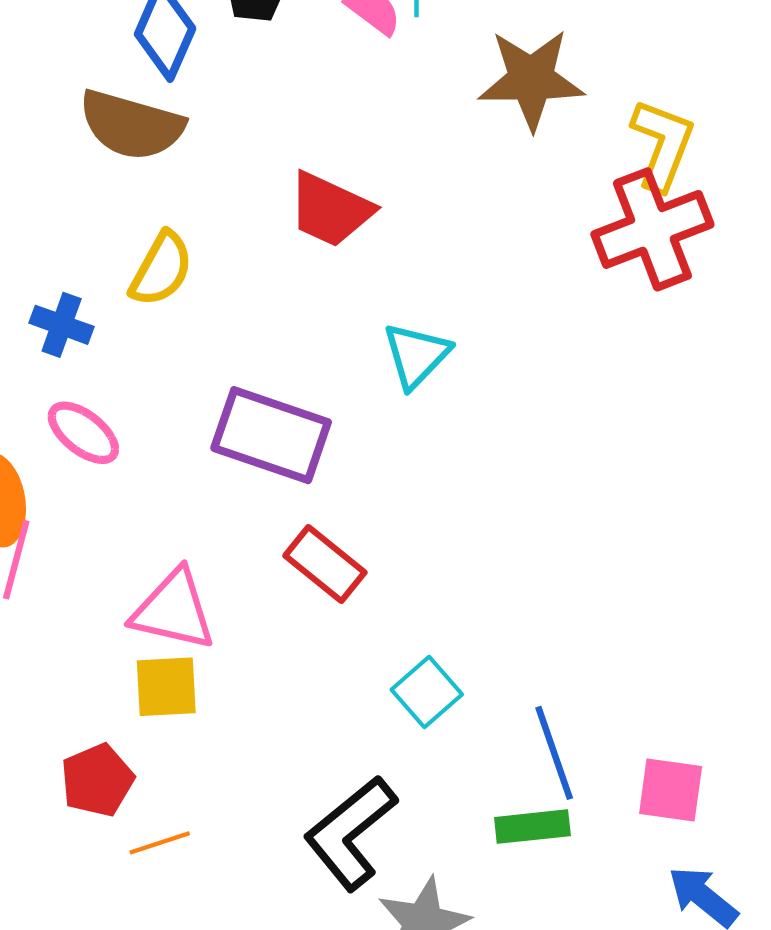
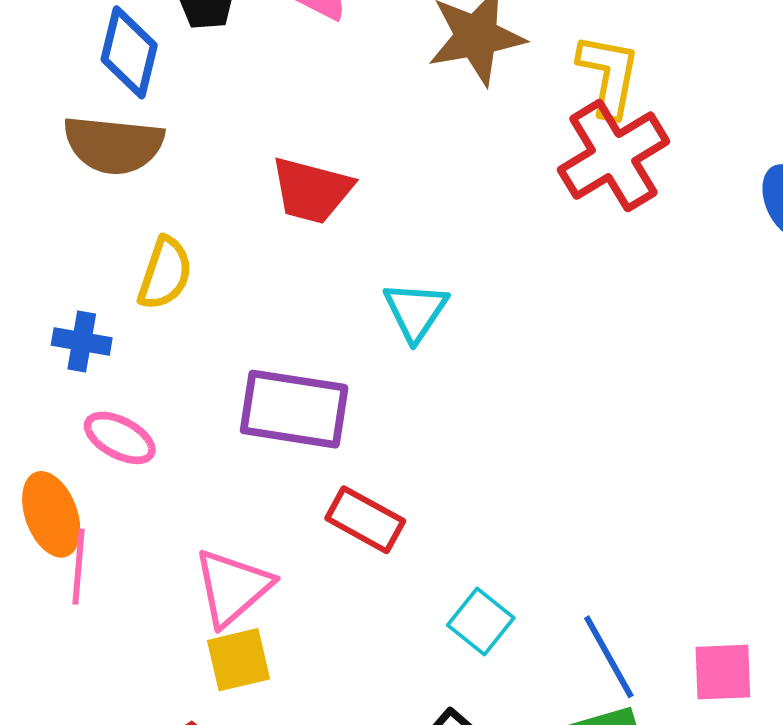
pink triangle: (174, 610) -> (233, 587), turned -44

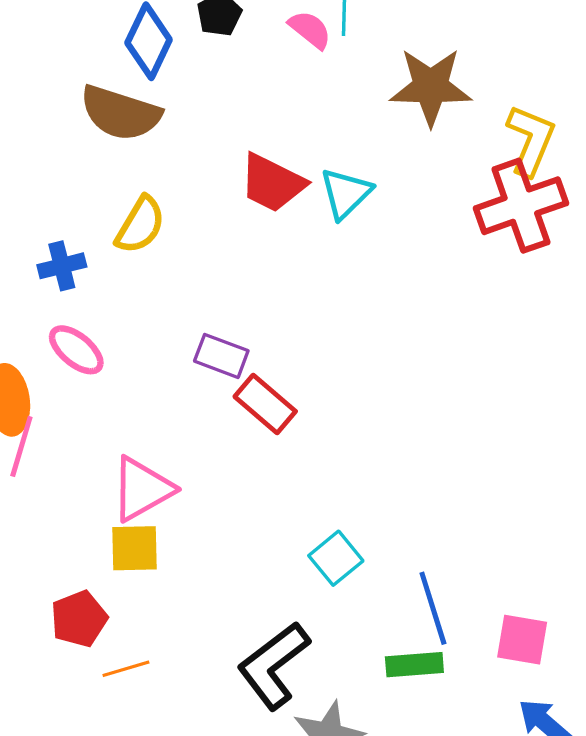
cyan triangle: (416, 311) -> (346, 193), moved
blue cross: (82, 341) -> (62, 266), turned -36
purple rectangle: (294, 409) -> (221, 356), size x0.6
red rectangle: (365, 520) -> (265, 404), moved

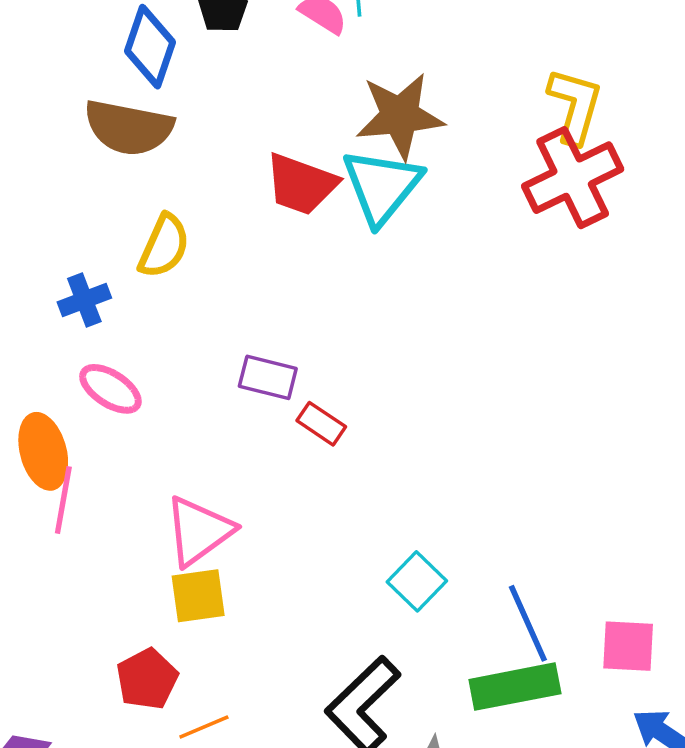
brown star: (431, 87) -> (400, 116), moved
cyan triangle: (346, 193) -> (382, 186), size x1.4
red rectangle: (265, 404) -> (321, 424), size x0.7
green rectangle: (414, 665) -> (515, 687), size x1.4

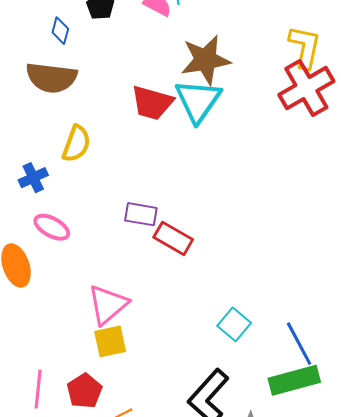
blue diamond: (150, 47) -> (60, 31), size x0.6
red rectangle: (321, 424) -> (173, 238), size x1.4
pink line: (63, 500) -> (38, 389), moved

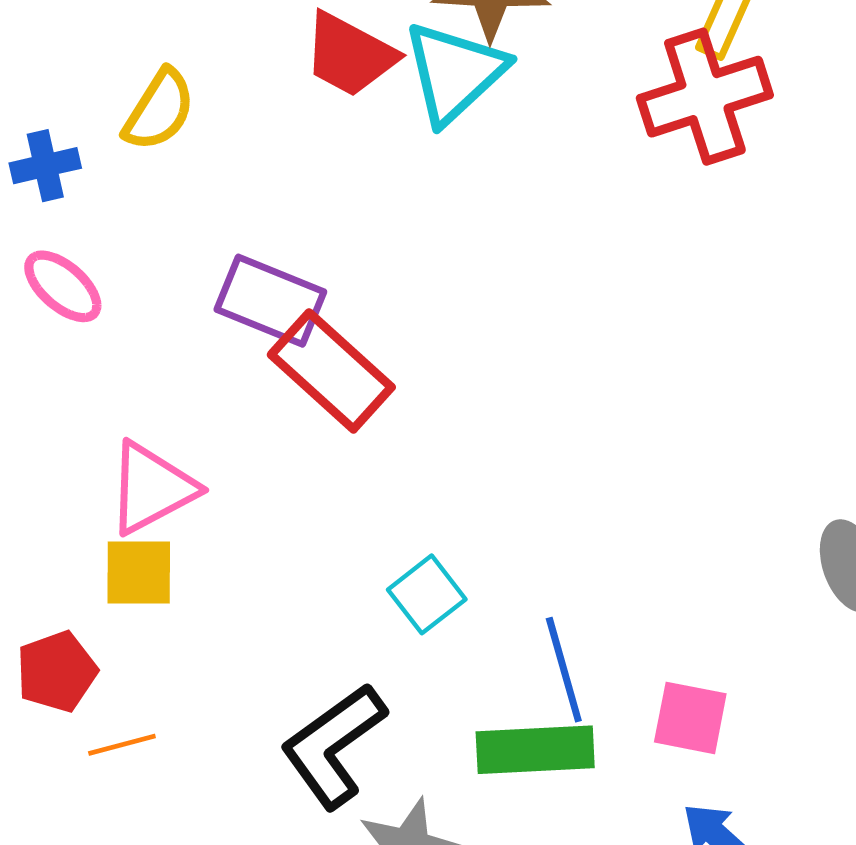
purple rectangle: (141, 214) -> (270, 301), size x1.4
red rectangle: (173, 238) -> (331, 371), size x1.4

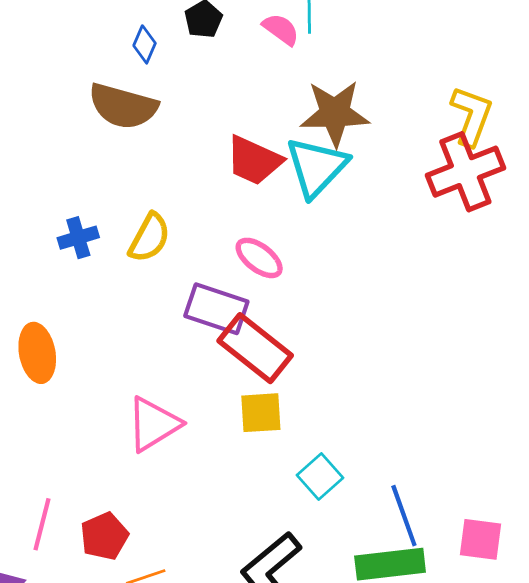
yellow semicircle: (159, 110) -> (149, 238), moved
pink ellipse: (63, 286) -> (259, 258), moved
yellow square: (139, 573) -> (261, 413), moved

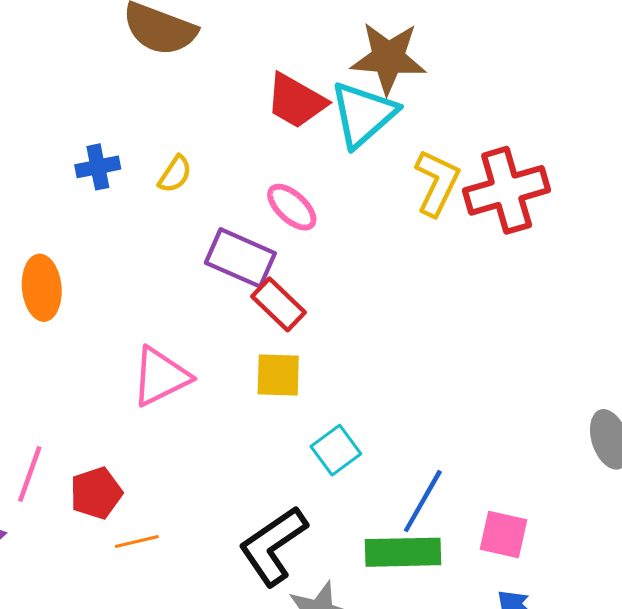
yellow L-shape: (471, 116) -> (437, 183), moved
red cross: (465, 172) -> (507, 190), moved
yellow semicircle: (149, 238) -> (175, 174), size x0.7
red rectangle: (255, 348) -> (278, 304), size x0.7
blue line: (404, 516) -> (423, 501), turned 44

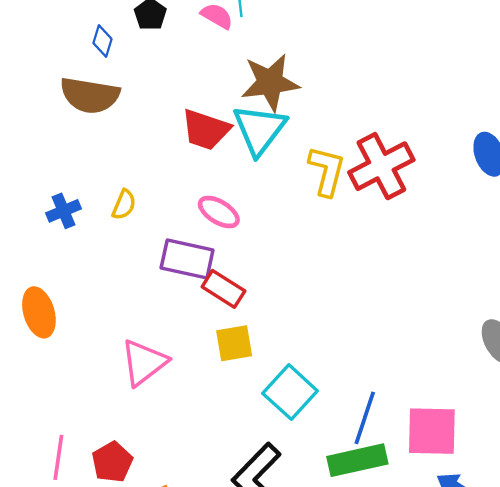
cyan square: (336, 450) -> (290, 392), size x1.4
pink square: (504, 534) -> (432, 431), size x1.4

